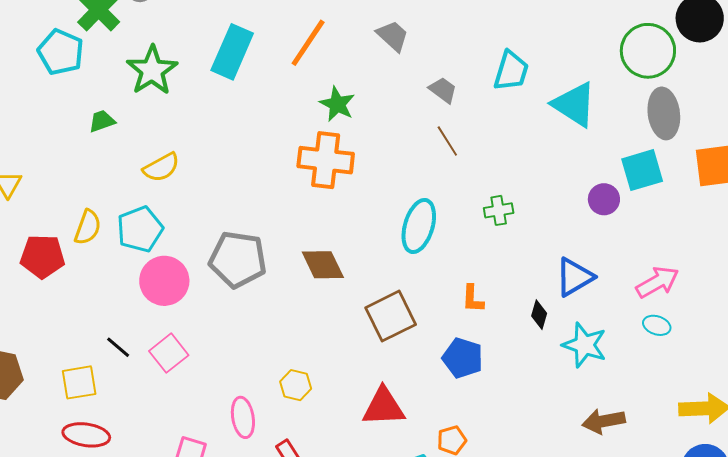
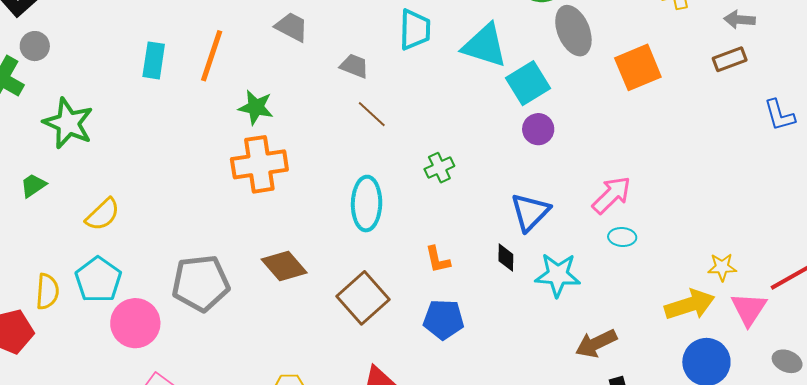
cyan rectangle: (232, 52) -> (154, 60), moved, size x0.7
cyan square: (642, 170) -> (528, 83), moved

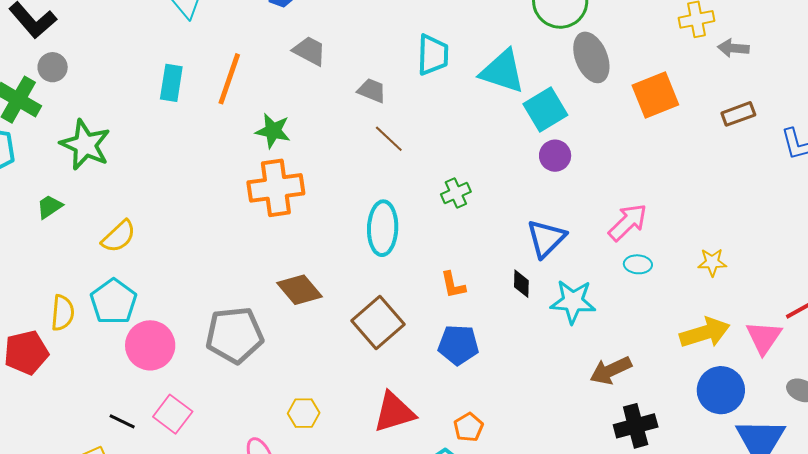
gray arrow: (739, 20) -> (733, 48), moved
brown rectangle: (730, 59) -> (738, 114), moved
yellow star: (722, 267) -> (712, 262), moved
gray pentagon: (201, 283) -> (235, 335), moved

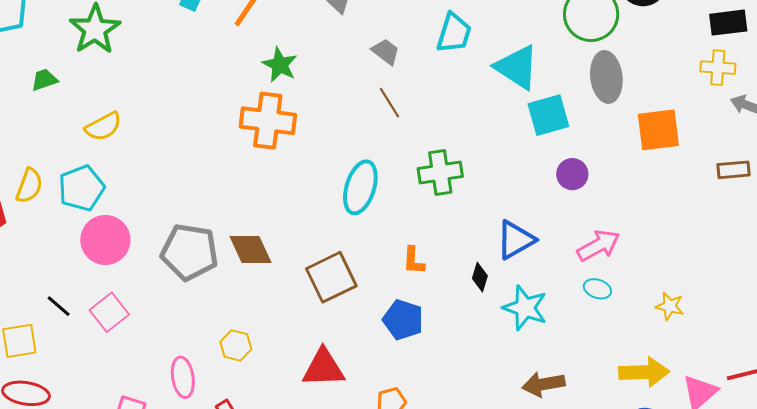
purple circle: (555, 156) -> (572, 174), moved
green cross: (456, 193) -> (440, 172), size x1.5
brown diamond: (299, 290) -> (250, 250), moved

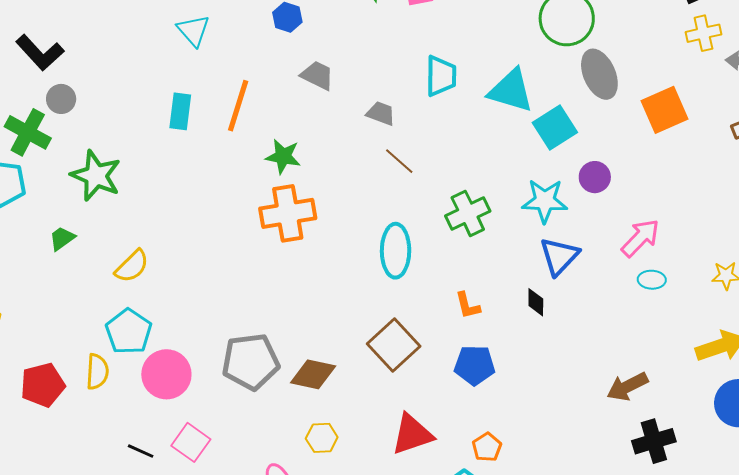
yellow semicircle: (29, 186) -> (97, 372), moved
brown diamond: (250, 250) -> (313, 374), moved, turned -36
cyan star: (525, 308) -> (545, 201), moved

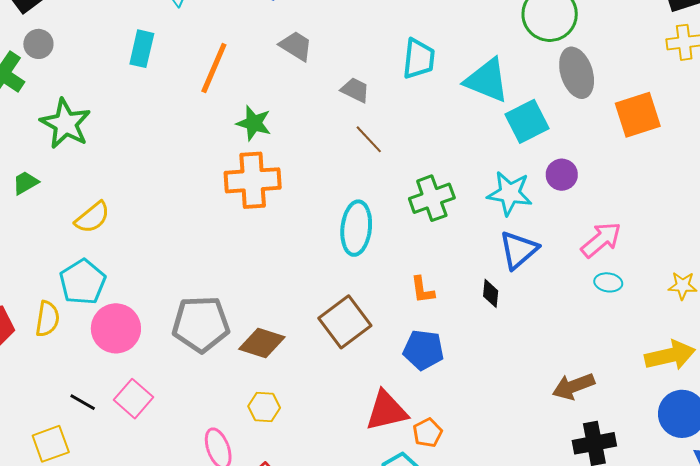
cyan rectangle: (180, 111) -> (142, 49), moved
red triangle: (412, 434) -> (386, 411), moved

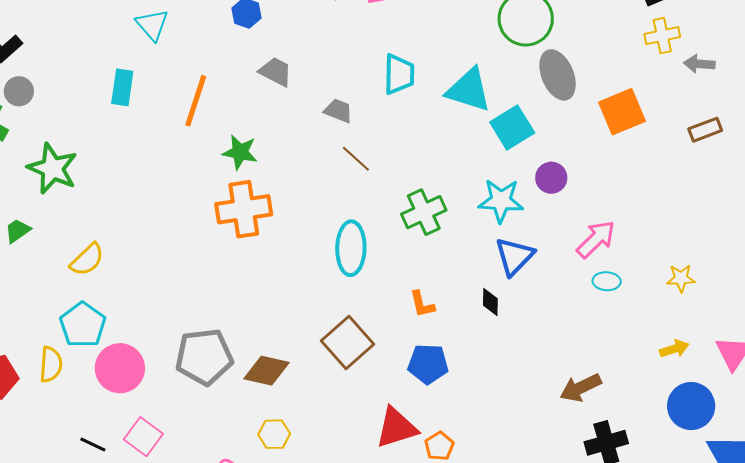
yellow arrow: (670, 355) -> (674, 349), size x0.6

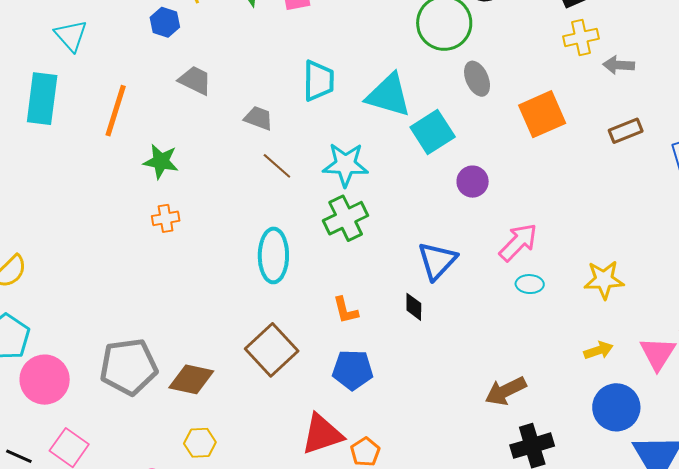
gray ellipse: (558, 75) -> (477, 79), size x0.7
cyan rectangle: (122, 87) -> (42, 99), size x1.4
cyan star: (501, 201) -> (345, 165), moved
orange cross: (244, 209) -> (166, 218), size x0.5
yellow star: (681, 278) -> (604, 280), size x1.4

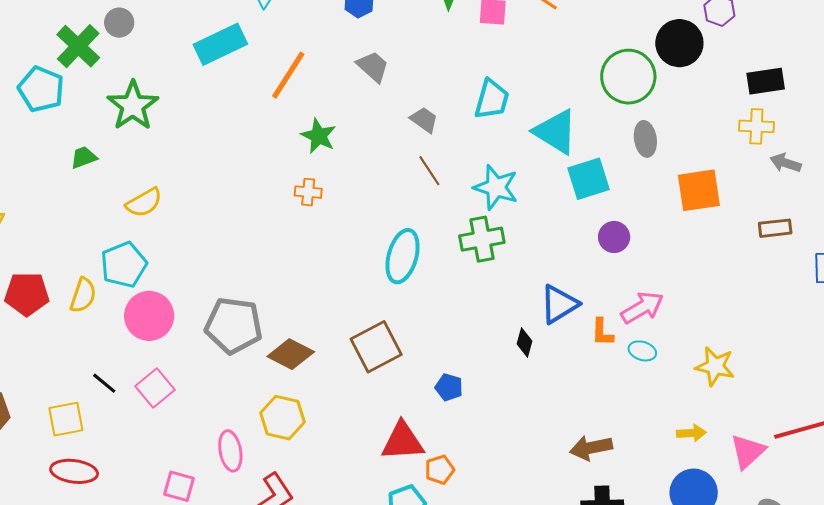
cyan rectangle: (42, 99) -> (220, 44), turned 42
orange L-shape: (346, 310) -> (602, 332), moved
blue pentagon: (353, 370) -> (449, 387), size x0.7
yellow hexagon: (200, 443) -> (282, 418), size x1.4

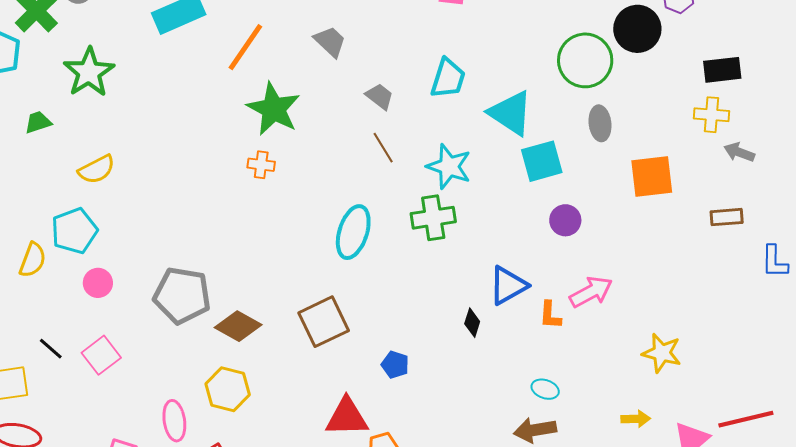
green star: (319, 136) -> (274, 109), size x1.5
pink circle: (149, 316) -> (98, 283), size x0.6
cyan ellipse: (642, 351) -> (545, 389), moved

